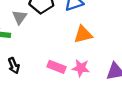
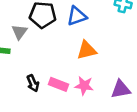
black arrow: (14, 66) -> (33, 83), moved

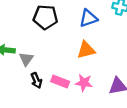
blue triangle: (77, 16) -> (88, 18), moved
gray triangle: (19, 32) -> (26, 59), moved

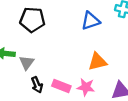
black pentagon: (45, 17) -> (32, 20), moved
orange triangle: (86, 50) -> (97, 62), moved

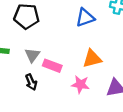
gray triangle: (27, 63) -> (32, 55), moved
pink rectangle: (61, 86) -> (52, 66), moved

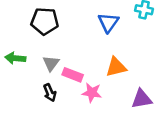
blue triangle: (85, 18) -> (108, 22), turned -36
pink star: (80, 84) -> (92, 93), moved

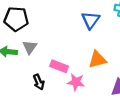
black pentagon: (45, 21) -> (16, 19), moved
gray triangle: (51, 63) -> (30, 47), moved

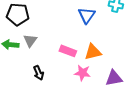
pink rectangle: (59, 66) -> (68, 51), moved
pink star: (76, 82) -> (82, 73), moved

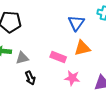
gray triangle: (30, 40) -> (22, 58), moved, turned 40
orange triangle: (93, 52) -> (82, 48), moved

